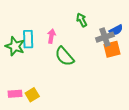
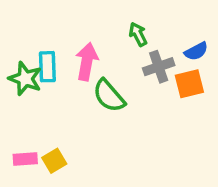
pink arrow: (51, 36) -> (87, 62), size x1.5
gray cross: (105, 37) -> (159, 67), moved

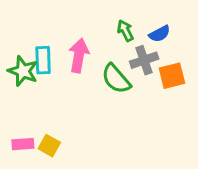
blue semicircle: (196, 51) -> (160, 34), moved
green semicircle: (109, 96) -> (116, 79), moved
yellow square: (54, 161) -> (49, 146), turned -30

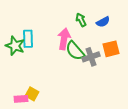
pink arrow: (79, 56) -> (64, 39), moved
gray cross: (144, 60) -> (91, 57), moved
pink rectangle: (23, 144) -> (21, 99), moved

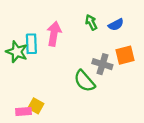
pink arrow: (64, 39) -> (54, 34), moved
green semicircle: (75, 51) -> (84, 81), moved
gray cross: (91, 57) -> (102, 64), turned 36

